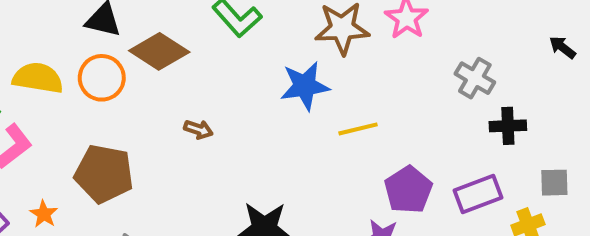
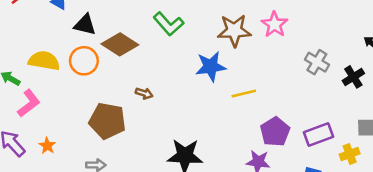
black cross: (508, 126) -> (353, 77), moved, turned -30
brown pentagon: (104, 174) -> (107, 121), moved

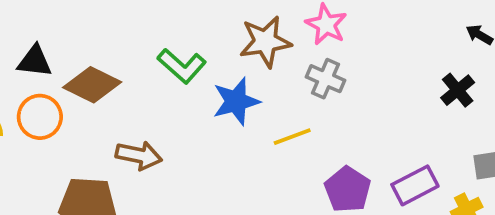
green L-shape: (169, 24) -> (182, 66), moved
gray cross: (317, 62) -> (326, 79), moved
brown arrow: (144, 93) -> (139, 155), size x1.6

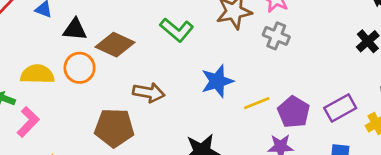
blue star: (236, 101) -> (217, 81), moved
yellow line: (292, 137) -> (257, 103), moved

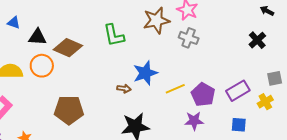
green L-shape: (177, 30) -> (114, 35), turned 40
brown arrow: (149, 93) -> (124, 89), moved, size x0.6

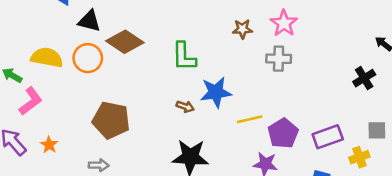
brown star: (156, 20) -> (242, 29), size x0.6
green L-shape: (114, 35) -> (184, 57), moved
gray cross: (189, 38) -> (279, 59), turned -30

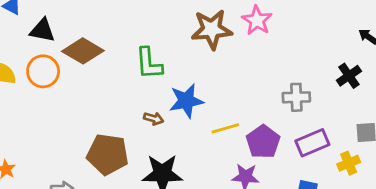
brown star: (242, 29) -> (212, 29), size x1.8
gray cross: (279, 59) -> (296, 97), moved
brown pentagon: (111, 120) -> (108, 154), moved

